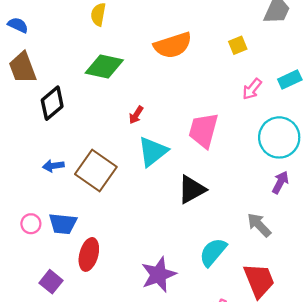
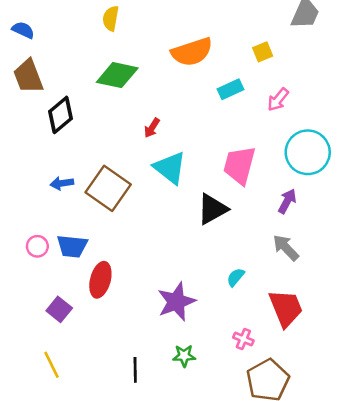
cyan rectangle: (290, 80) -> (230, 89), moved
pink trapezoid: (203, 130) -> (239, 165), moved
cyan triangle: (153, 152) -> (170, 168), turned -44
purple arrow: (280, 182) -> (287, 201), moved
cyan semicircle: (213, 252) -> (236, 277), size x0.6

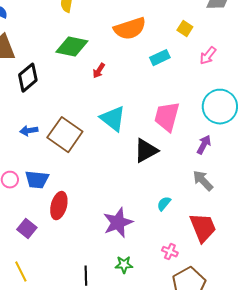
yellow square: (263, 52) -> (185, 29), turned -35
pink arrow: (278, 100) -> (208, 56), moved
red arrow: (152, 128) -> (99, 71), moved

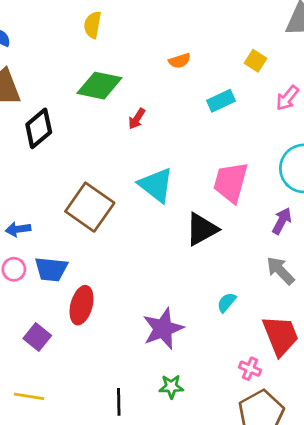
orange semicircle: (130, 29) -> (180, 61), size x0.5
blue arrow: (29, 131) -> (18, 229), moved
pink cross: (170, 252) -> (250, 369), moved
yellow line: (21, 272) -> (29, 396), turned -55

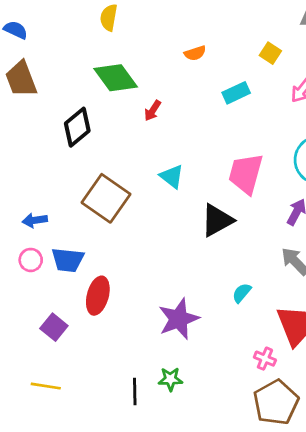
green diamond: (99, 86) -> (116, 78), turned 42
black diamond: (39, 128) -> (77, 127), moved
cyan triangle: (156, 185) -> (172, 176), size x0.7
green star: (171, 387) -> (170, 379), moved

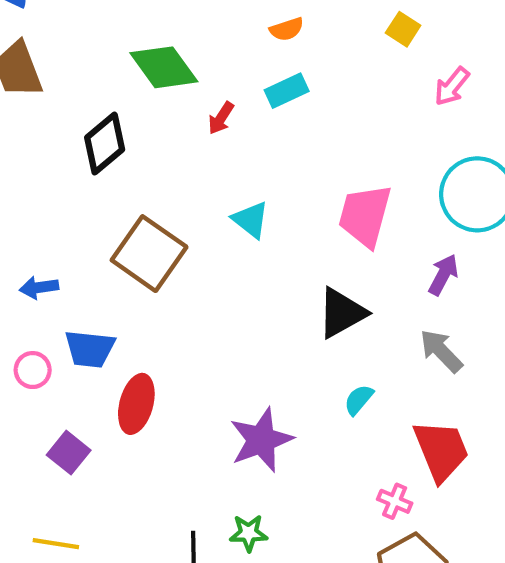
cyan rectangle: (236, 93) -> (287, 91), moved
black triangle: (217, 220) -> (342, 313), moved
pink circle: (31, 260) -> (33, 370), moved

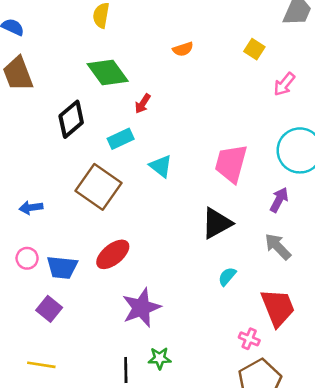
cyan rectangle: (287, 91) -> (121, 139), moved
blue trapezoid: (90, 349) -> (62, 267), moved
red ellipse: (136, 404) -> (113, 254), moved, turned 36
purple star: (261, 440) -> (141, 308), moved

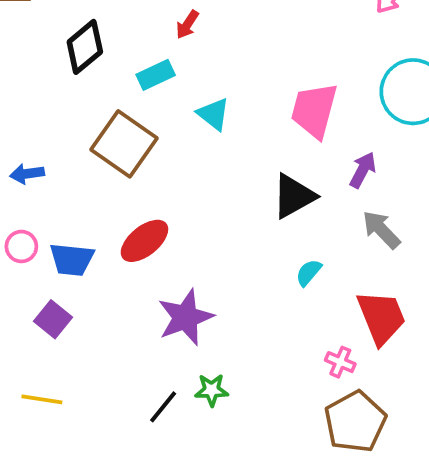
purple arrow: (279, 200) -> (363, 170), moved
black line: (126, 370) -> (163, 407), turned 40

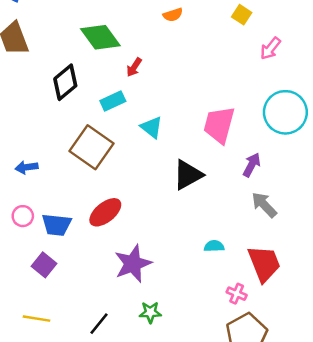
black triangle: (294, 196) -> (188, 175), moved
cyan semicircle: (309, 273) -> (214, 246), moved, turned 48
black line: (163, 407) -> (99, 324), moved

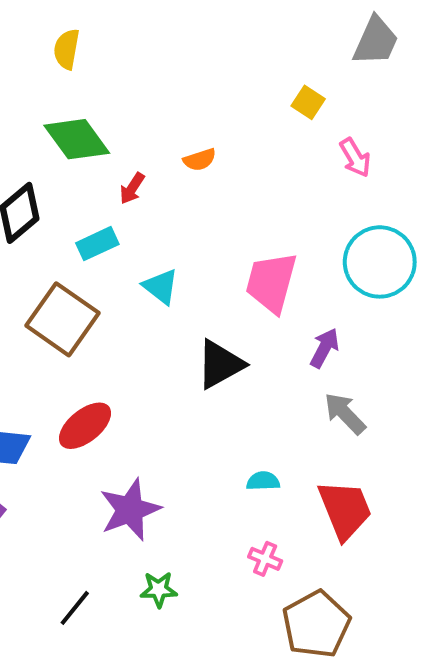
orange semicircle: (173, 15) -> (200, 160), moved
pink arrow: (270, 49) -> (355, 158), turned -70
pink cross: (237, 294) -> (265, 559), moved

